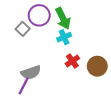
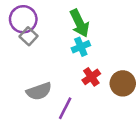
purple circle: (39, 15) -> (23, 19), moved
purple line: (24, 86) -> (65, 108), moved

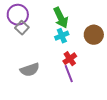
brown circle: (123, 83) -> (94, 35), moved
purple line: (65, 108) -> (69, 74), moved, turned -48

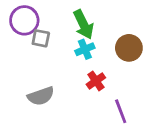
gray square: (22, 28) -> (41, 38), moved, turned -32
purple line: (69, 74) -> (121, 111), moved

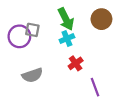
purple circle: (24, 20) -> (19, 36), moved
brown circle: (129, 48) -> (101, 19), moved

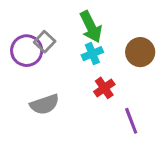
brown circle: (101, 19) -> (140, 52), moved
gray square: (32, 30) -> (45, 42), turned 32

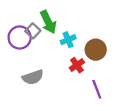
green arrow: (91, 27) -> (48, 22), moved
brown circle: (140, 52) -> (96, 50), moved

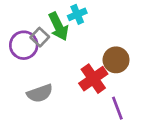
cyan cross: (68, 40) -> (77, 14), moved
red cross: (77, 65) -> (93, 79), size x1.5

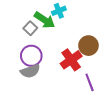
green arrow: (58, 26) -> (45, 20), turned -30
purple circle: (24, 45) -> (31, 56), moved

